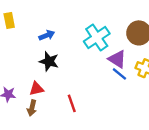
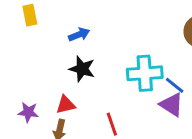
cyan cross: (97, 38) -> (145, 73), moved, turned 30
purple triangle: (117, 59) -> (172, 105), moved

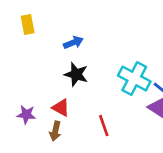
cyan cross: (145, 73) -> (134, 79), turned 32
red triangle: (66, 105) -> (61, 108), turned 42

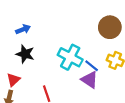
red triangle: (61, 108) -> (13, 80), turned 48

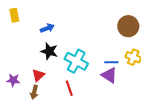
cyan cross: (70, 57) -> (76, 61), moved
blue line: (92, 66) -> (111, 62), turned -40

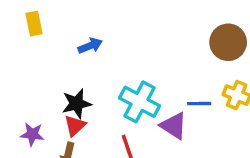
black star: (49, 51) -> (77, 104), moved, turned -30
purple triangle: (109, 75) -> (174, 126), moved

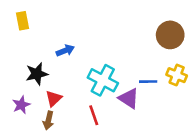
blue arrow: (90, 46) -> (65, 50), moved
black star: (77, 104) -> (37, 74), moved
purple star: (32, 134) -> (21, 105), turned -30

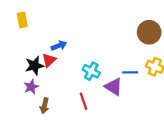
cyan cross: (103, 80) -> (91, 71), size x0.7
red triangle: (54, 98) -> (49, 60), moved
purple star: (21, 105) -> (31, 87), moved

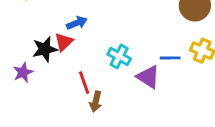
purple star: (31, 87) -> (23, 72), moved
red line: (83, 101) -> (84, 83), moved
brown arrow: (45, 106) -> (96, 102), moved

